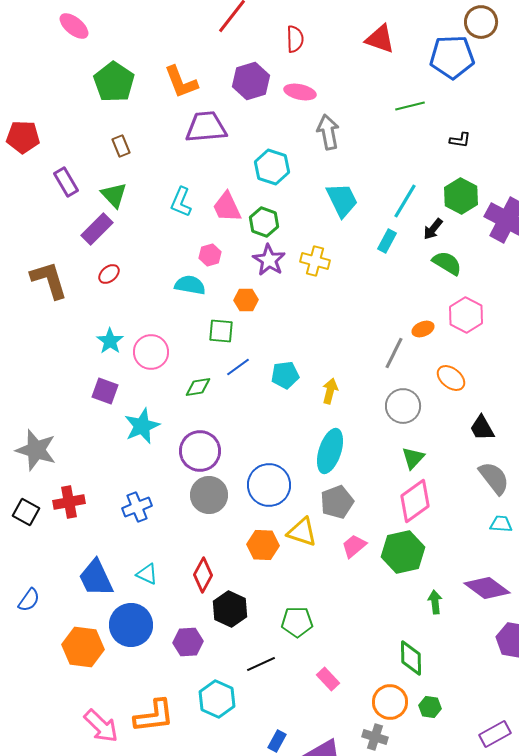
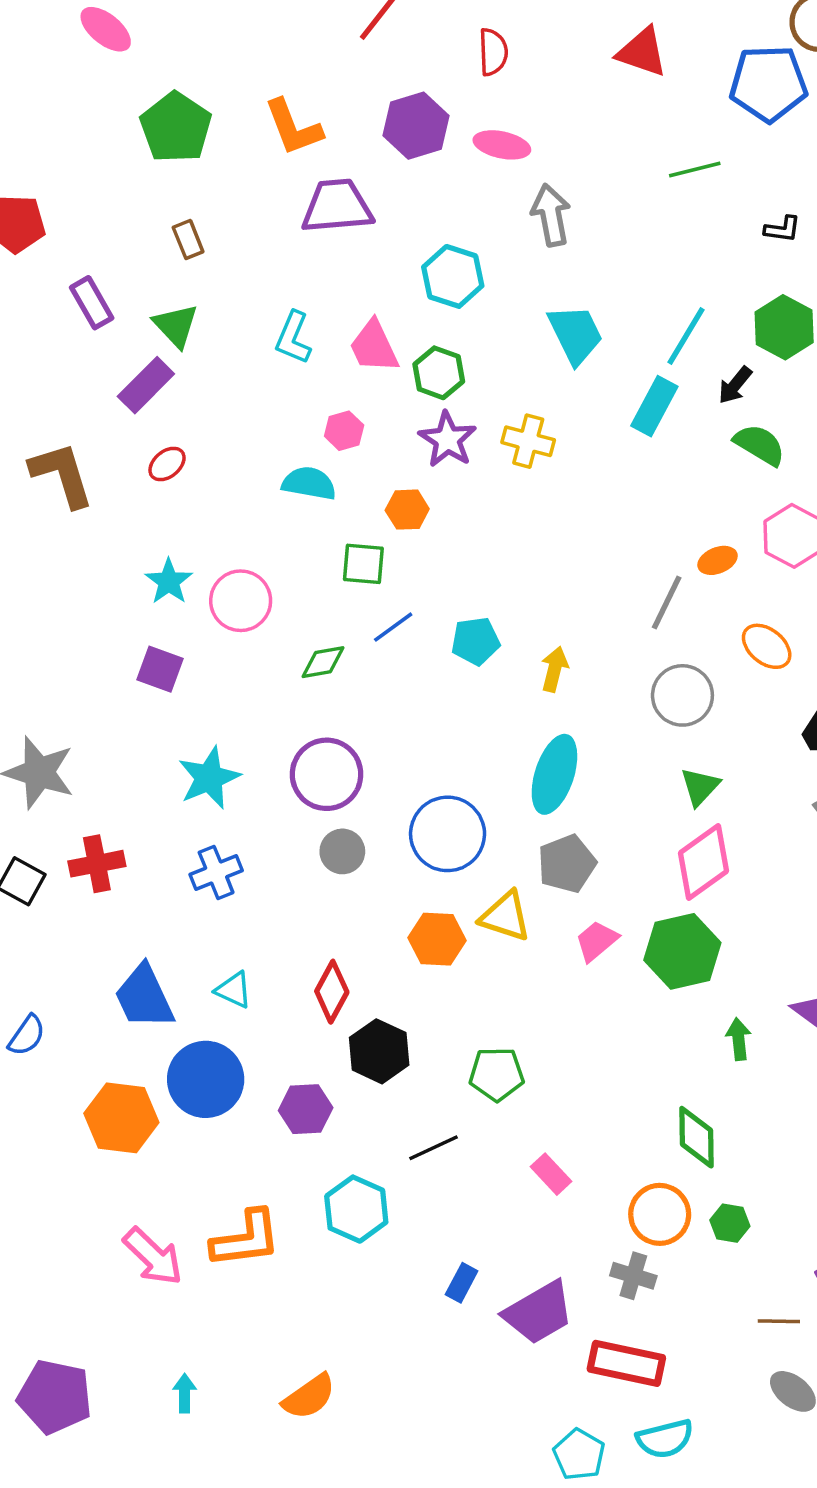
cyan rectangle: (387, 241) -> (654, 406), size x1.4
cyan star: (142, 426) -> (209, 778), moved
gray circle: (209, 495) -> (342, 851), size x0.7

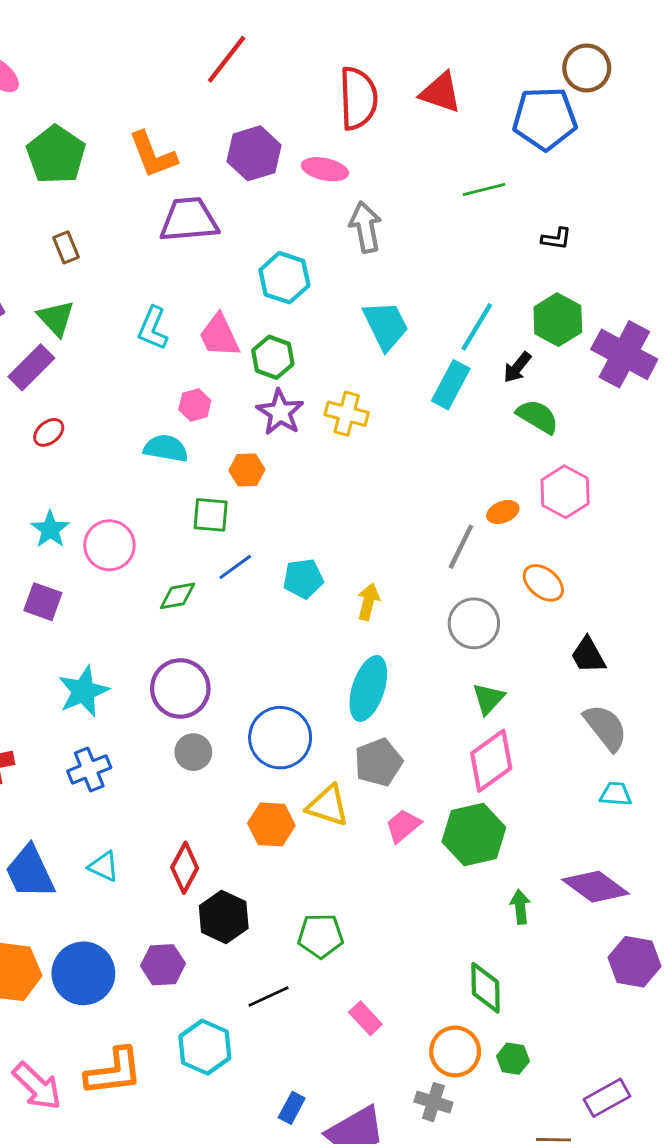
red semicircle: (493, 52) -> (358, 98), moved, size x1.6
blue circle: (206, 1079) -> (83, 973), moved

